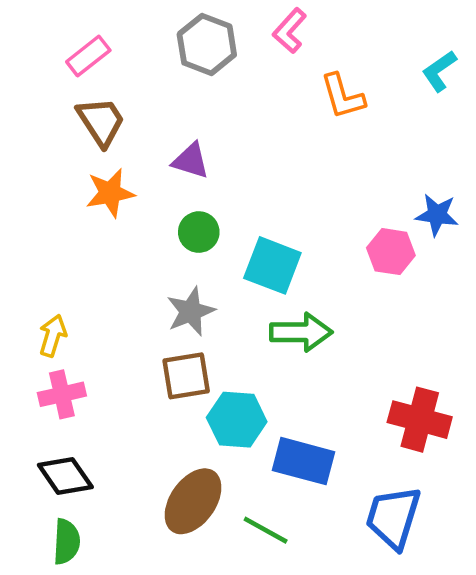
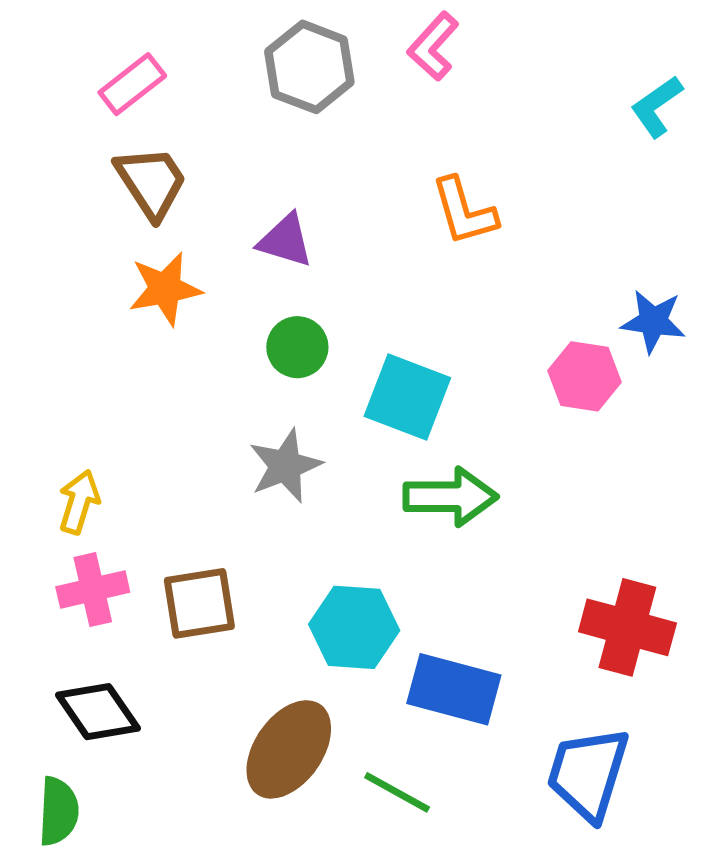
orange L-shape: (343, 96) -> (464, 211), moved
brown square: (186, 376) -> (199, 603), moved
green semicircle: (66, 542) -> (58, 811), moved

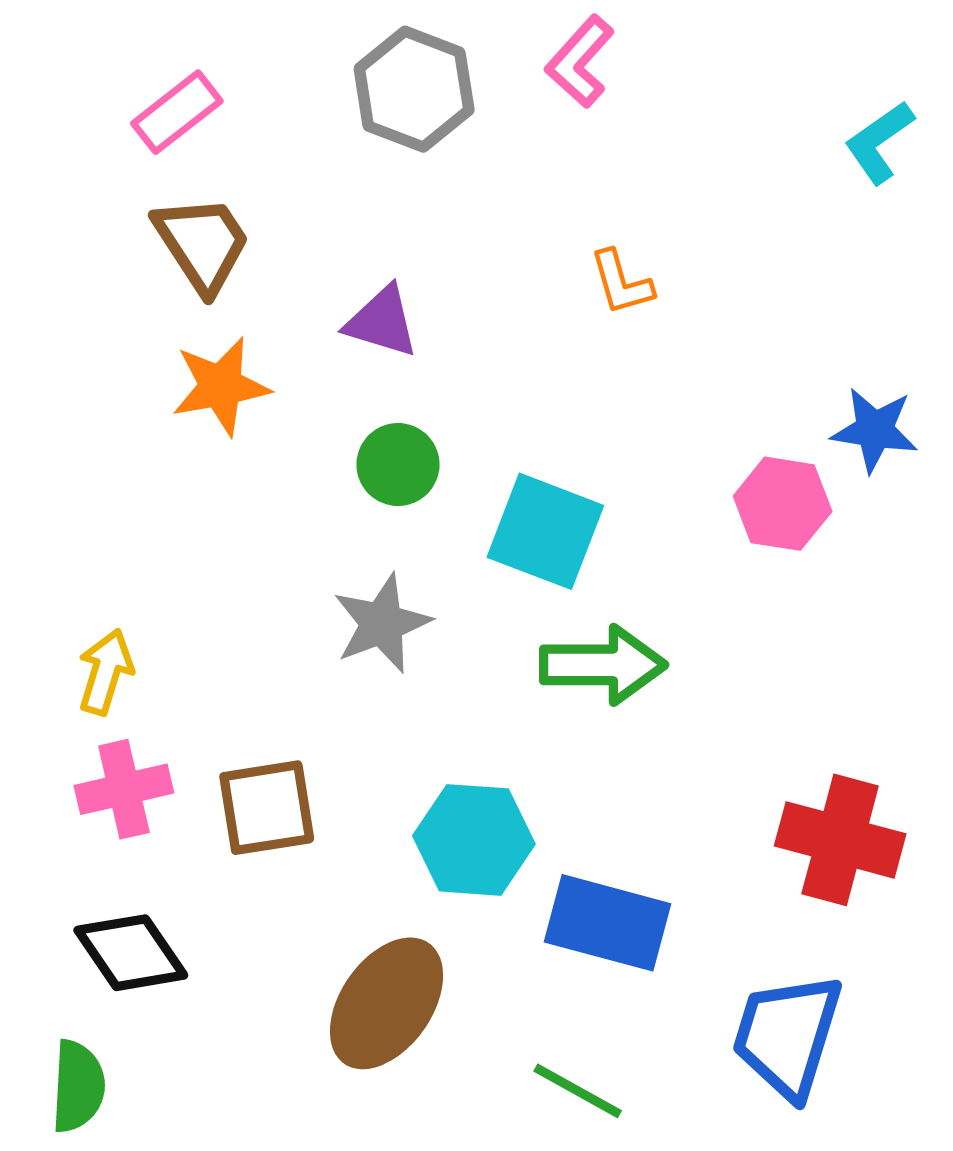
orange L-shape: (464, 211) -> (621, 283), size x0.7
green line: (397, 792) -> (578, 1091), moved

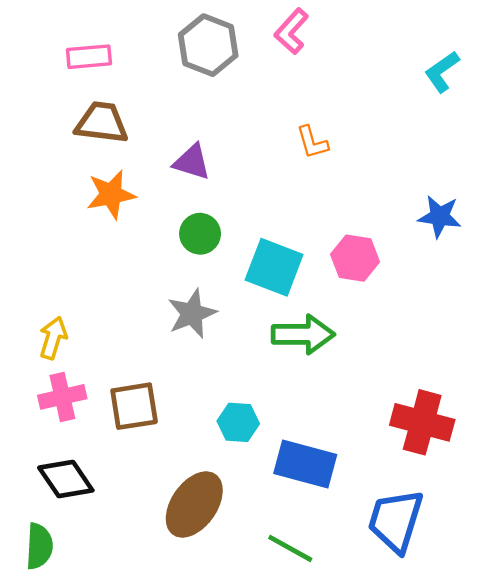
pink rectangle: (177, 112) -> (89, 57), turned 33
brown trapezoid: (202, 243) -> (102, 123), turned -50
pink hexagon: (783, 504) -> (355, 258), moved
cyan hexagon: (474, 840) -> (238, 422), size x0.7

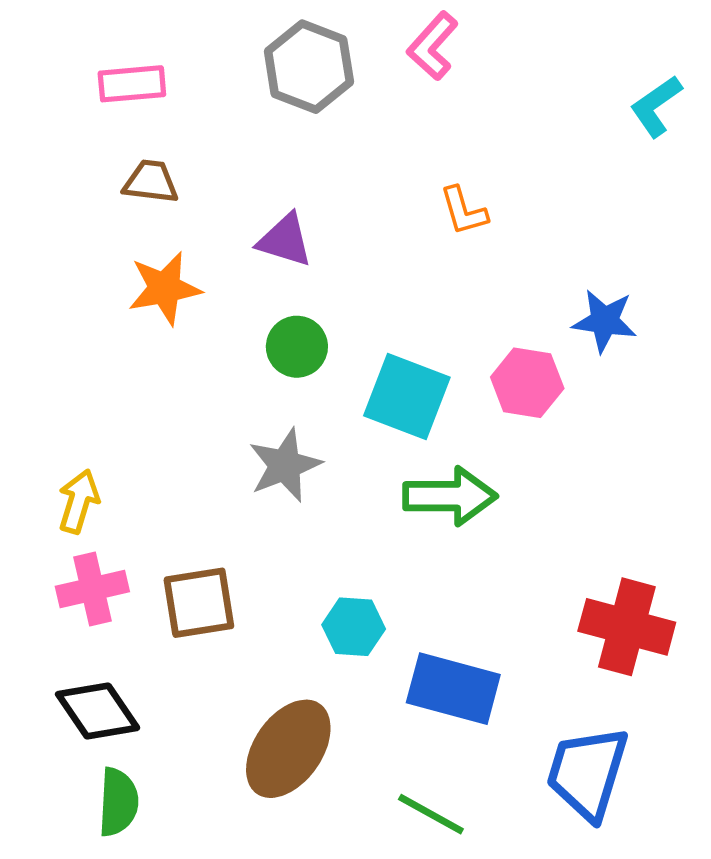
brown trapezoid: (102, 123) -> (151, 182), size x0.7
blue star: (440, 216) -> (604, 321), moved
green semicircle: (39, 546) -> (118, 802), moved

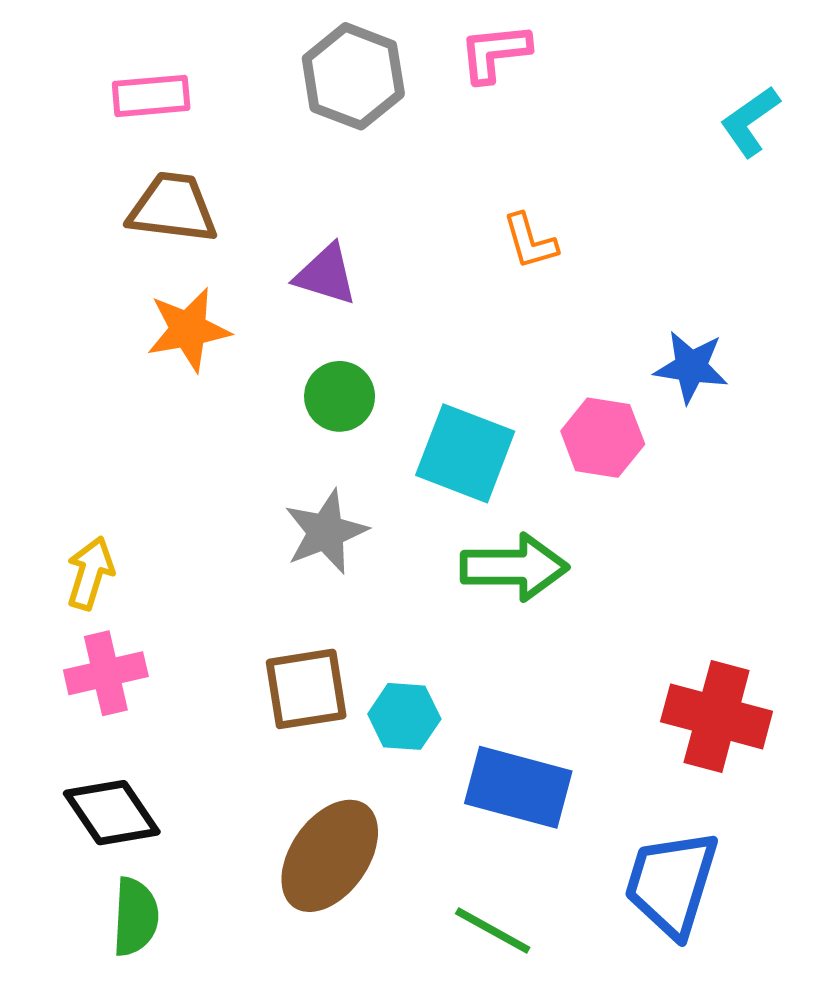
pink L-shape: (433, 46) -> (495, 53), turned 42
brown trapezoid: (151, 182) -> (173, 208), size x1.4
brown square: (199, 603) -> (306, 689), moved

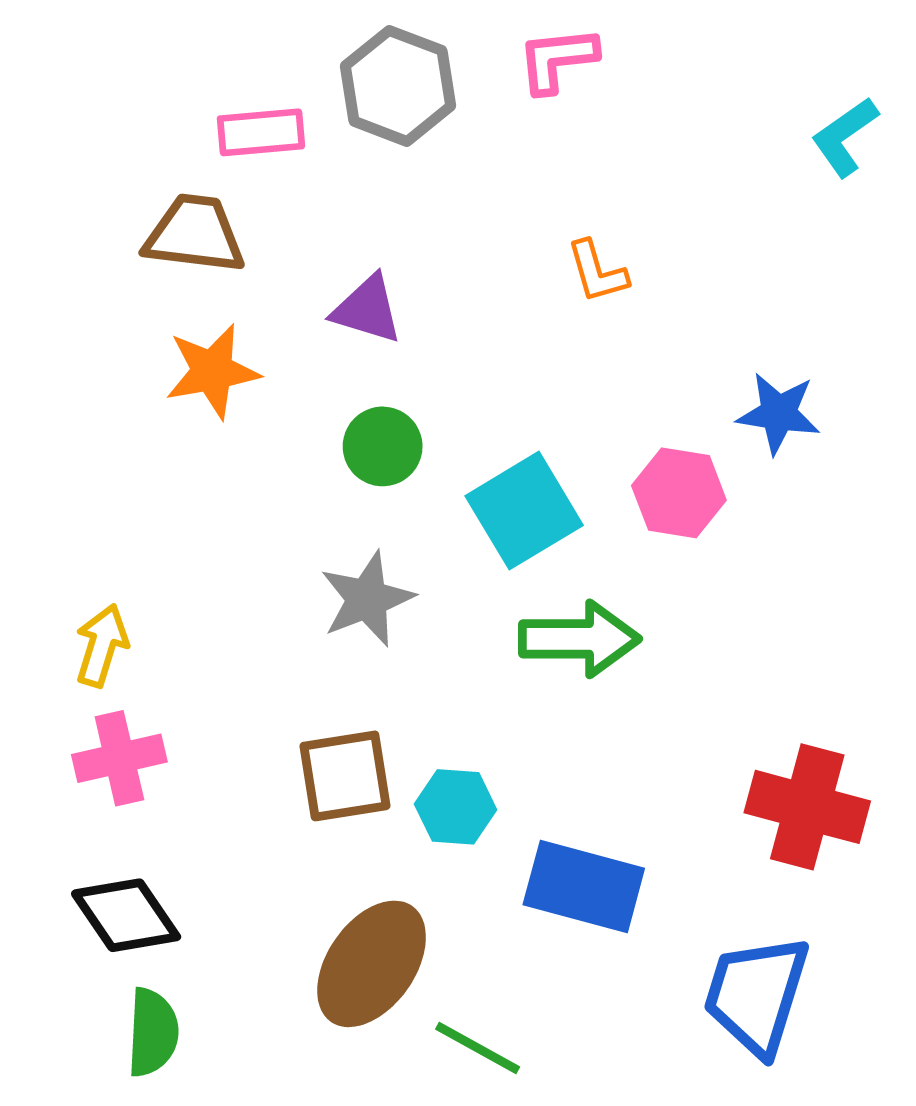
pink rectangle: (151, 96) -> (261, 132), moved
cyan square: (465, 453) -> (524, 511), turned 38
green line: (493, 930) -> (478, 1048), moved

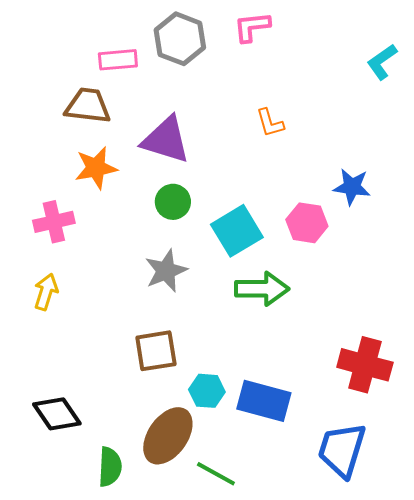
purple triangle: (367, 309) -> (166, 140), size x1.5
pink cross: (119, 758) -> (54, 222), moved
cyan hexagon: (456, 807) -> (207, 391), moved
green semicircle: (153, 1032) -> (110, 467), moved

